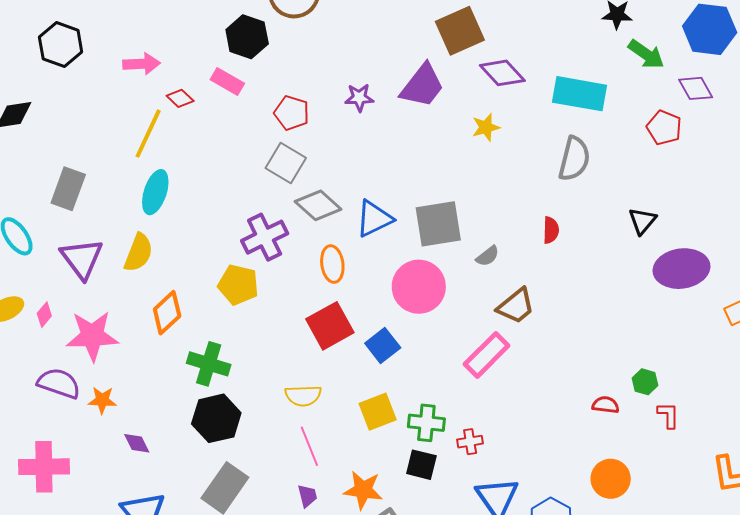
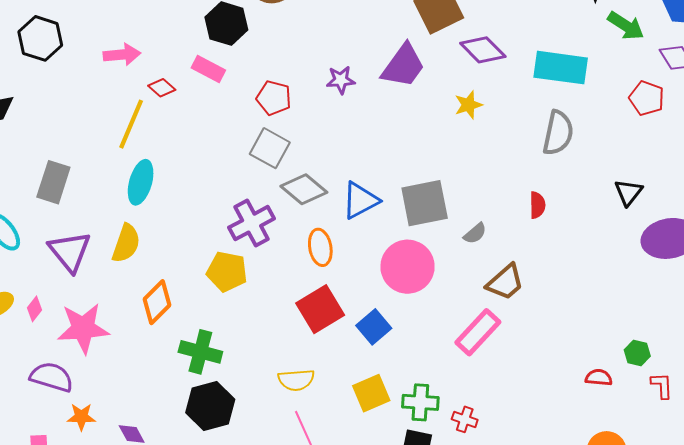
orange star: (102, 400) -> (81, 417), moved
red cross: (470, 442) -> (465, 419), turned 30

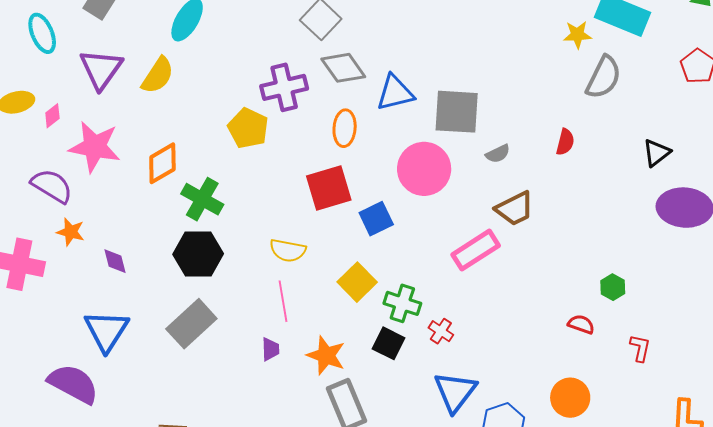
yellow star: (468, 105) -> (577, 35), moved
orange diamond: (157, 302) -> (162, 163), moved
green hexagon: (637, 353) -> (613, 287), moved
yellow square: (371, 393) -> (357, 282), turned -36

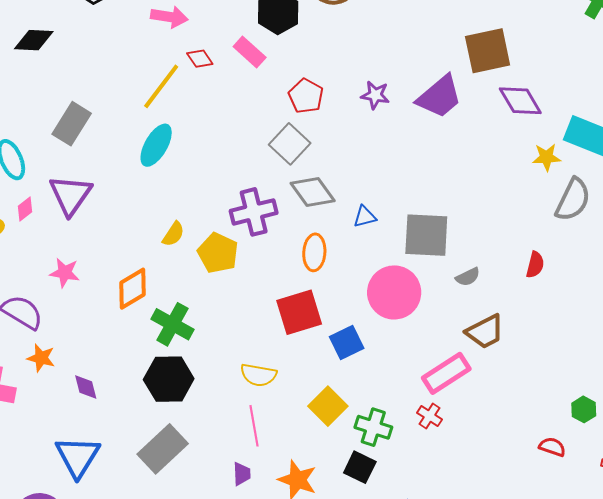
yellow semicircle: (158, 75) -> (173, 234), moved, size x0.7
blue triangle: (395, 93) -> (365, 217), size x0.6
pink diamond: (52, 116) -> (25, 209), moved
pink star: (95, 147) -> (65, 273), size x0.6
red cross: (441, 331) -> (430, 416), moved

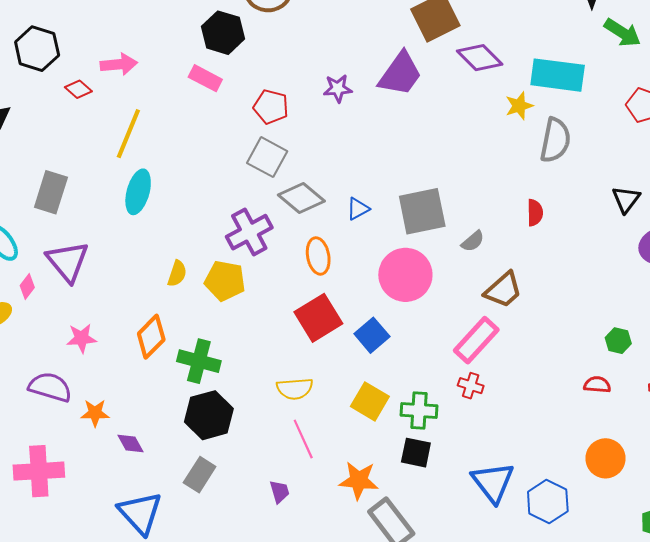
red diamond: (200, 59) -> (78, 89), moved
orange star: (41, 358) -> (95, 413), moved
gray rectangle: (163, 449) -> (200, 475), moved, size x0.7
purple trapezoid: (242, 474) -> (280, 492), moved

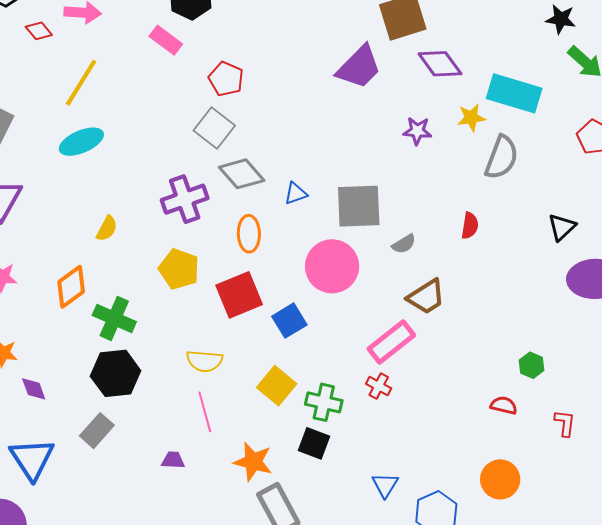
purple star: (338, 88) -> (417, 131), moved
cyan ellipse: (138, 192) -> (81, 142), turned 42
yellow pentagon: (225, 281) -> (179, 269), moved
blue triangle: (493, 482) -> (385, 485), size x0.6
purple trapezoid: (280, 492) -> (173, 460), turned -80

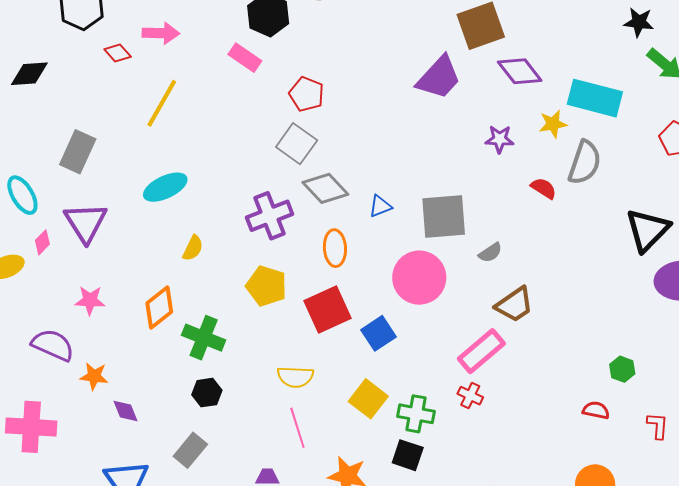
cyan ellipse: (81, 142) -> (165, 187), moved
red semicircle: (470, 226) -> (544, 188), moved, turned -64
black triangle: (562, 227) -> (647, 230), size x1.6
black hexagon: (116, 373) -> (207, 393), size x0.6

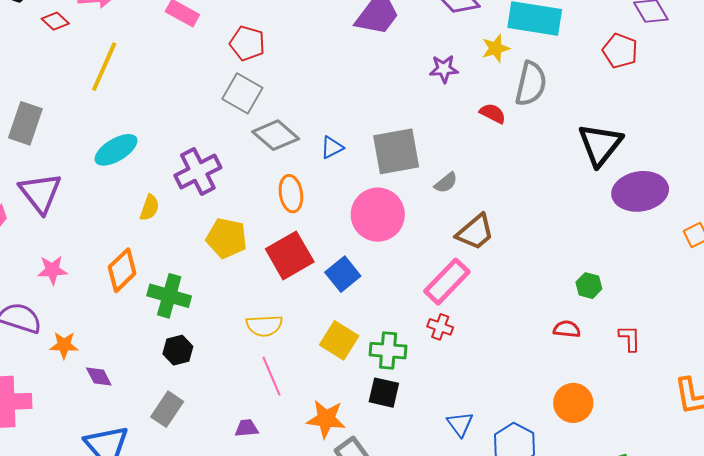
purple cross: (270, 216) -> (198, 172), moved

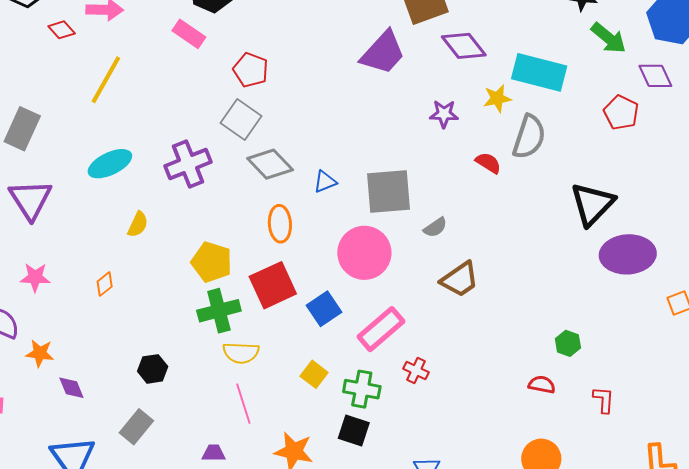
purple cross: (198, 172) -> (188, 164), moved
orange diamond: (122, 270) -> (105, 284), size x0.6
pink rectangle: (447, 282) -> (381, 329), moved
green cross: (169, 296) -> (219, 311), moved, turned -36
yellow square: (339, 340) -> (314, 374), size x0.7

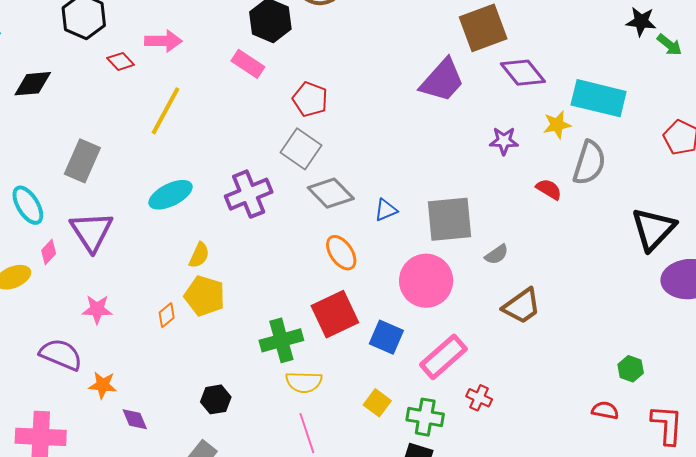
green arrow: (609, 38) -> (669, 45), moved, size x0.7
orange ellipse: (280, 224) -> (341, 253), turned -30
yellow pentagon: (212, 262) -> (205, 296), moved
blue square: (324, 309) -> (386, 337), turned -32
red L-shape: (604, 400) -> (667, 425), size x1.5

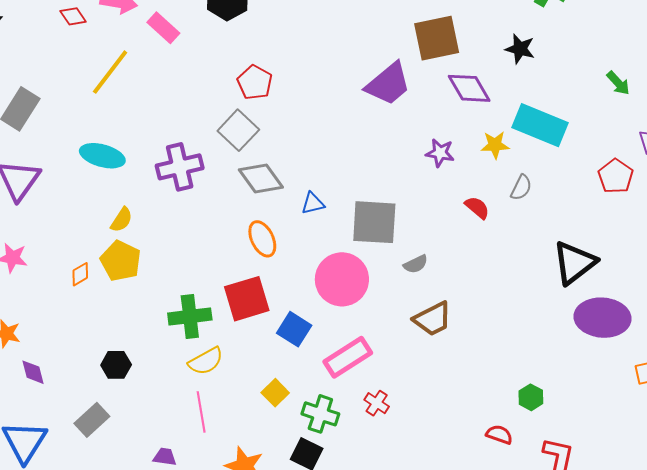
black star: (641, 22) -> (520, 49), moved
pink rectangle: (248, 64) -> (163, 28), moved
gray semicircle: (589, 163) -> (521, 188), size x0.6
cyan ellipse: (171, 195) -> (102, 156), turned 33
yellow semicircle: (304, 382) -> (206, 361), turned -39

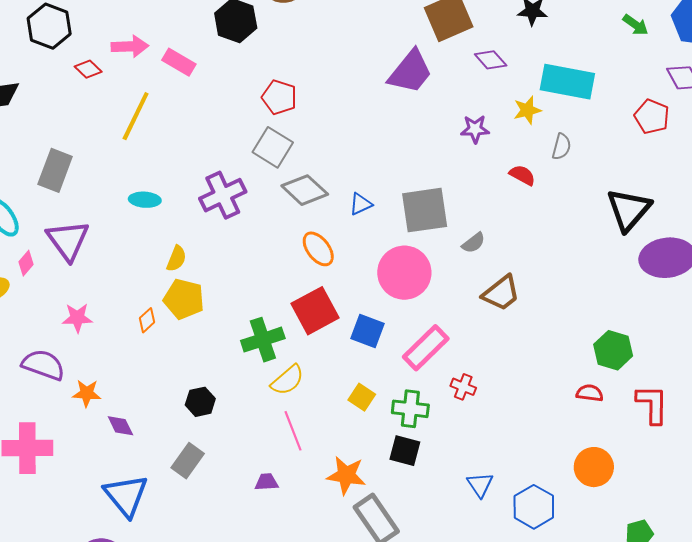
purple diamond: (469, 88) -> (491, 60), size x0.7
cyan ellipse: (102, 156) -> (145, 200), size x0.7
green hexagon: (531, 397) -> (613, 350), size x1.5

